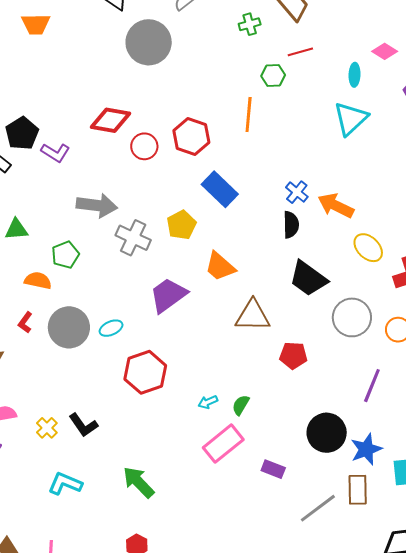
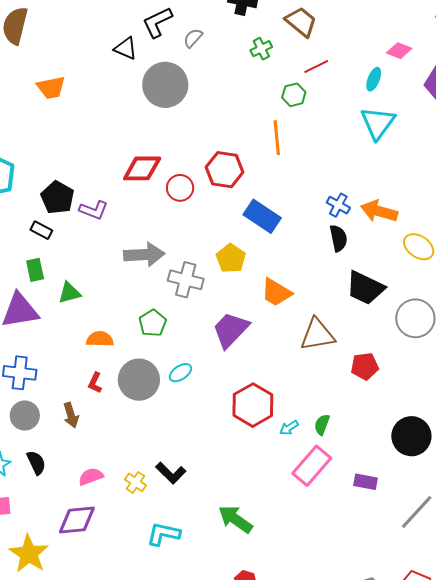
cyan ellipse: (355, 75) -> (374, 79), turned 30
green pentagon: (65, 255) -> (153, 323), moved
red hexagon: (145, 372) -> (253, 405), moved

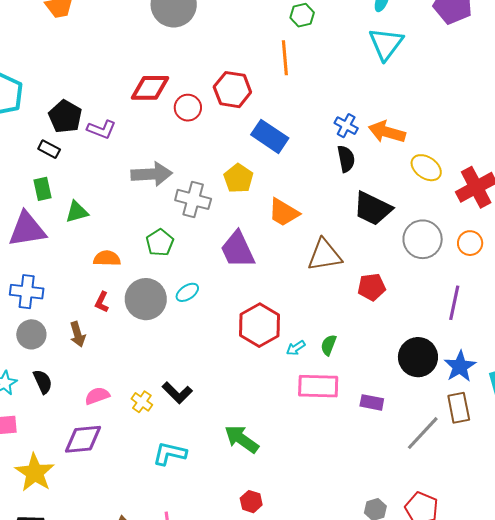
purple trapezoid: (231, 330) -> (238, 250), turned -69
pink rectangle: (312, 466) -> (318, 386), turned 51

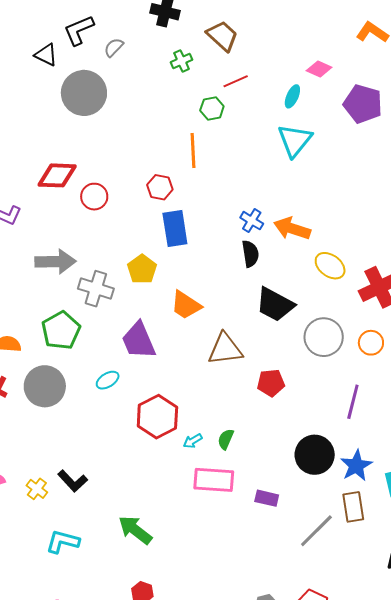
red hexagon: (232, 90) -> (160, 187), moved, size x0.7
blue rectangle: (270, 136) -> (175, 228), turned 45
green pentagon: (160, 243) -> (61, 330), size x1.4
cyan ellipse: (187, 292) -> (108, 380), moved

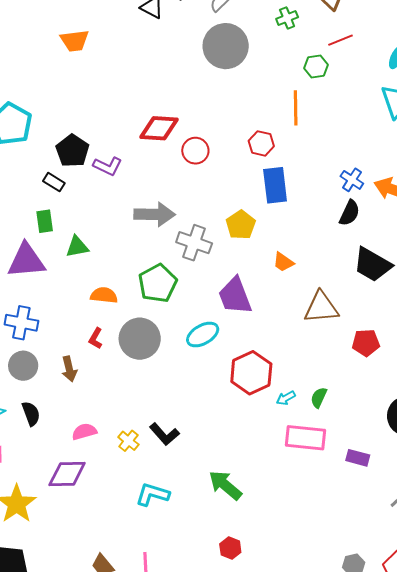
gray circle: (84, 93) -> (226, 46), moved
black semicircle: (250, 254) -> (350, 213), turned 32
orange trapezoid: (186, 305) -> (283, 262), size x0.7
cyan ellipse: (108, 380) -> (203, 335), size x1.4

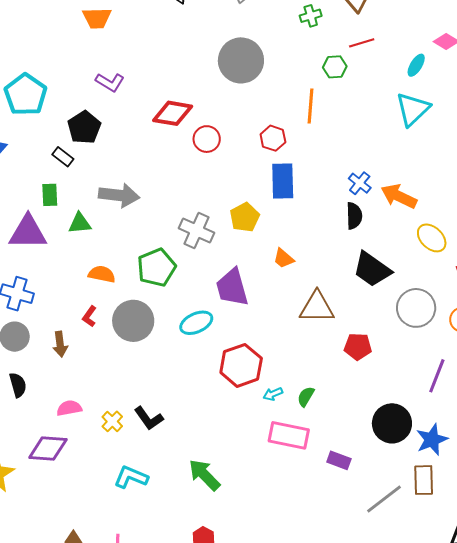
gray circle: (226, 46) -> (241, 60), moved
purple L-shape: (108, 166) -> (110, 82), moved
black semicircle: (350, 213) -> (354, 216), turned -32
gray arrow: (155, 214) -> (119, 195), moved

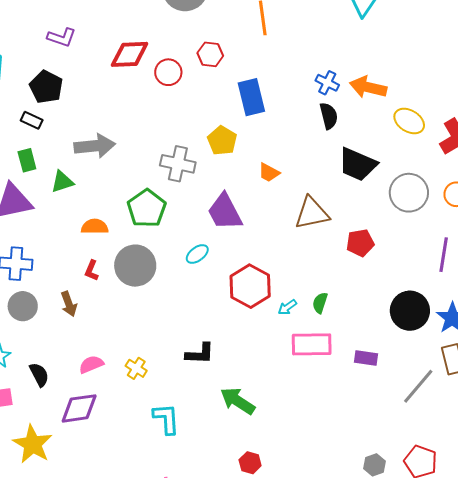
red hexagon: (273, 138) -> (210, 54), moved
cyan ellipse: (196, 323) -> (197, 254), size x0.7
black semicircle: (18, 385) -> (39, 375), moved
black L-shape: (149, 418) -> (200, 354), moved, turned -40
cyan L-shape: (131, 477) -> (166, 419), turned 76

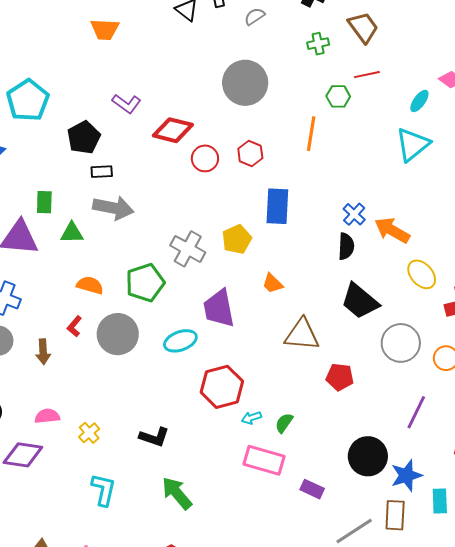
purple L-shape: (62, 37) -> (126, 104), moved
black rectangle: (32, 120) -> (102, 172), moved, turned -45
cyan ellipse: (197, 254) -> (180, 341), size x1.4

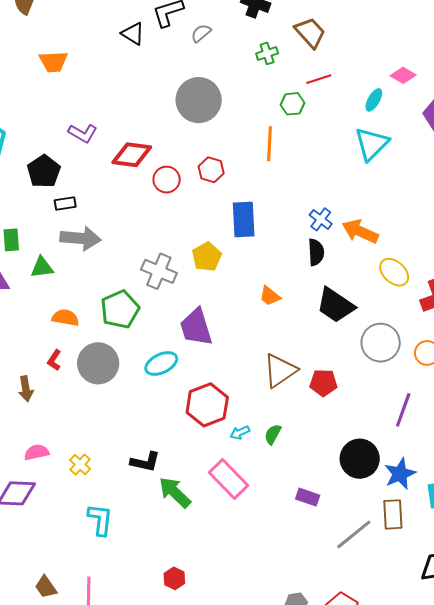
orange trapezoid: (272, 283) -> (270, 296), moved
brown triangle: (302, 335) -> (280, 371), moved, turned -33
pink rectangle: (264, 460) -> (228, 479), moved, turned 36
green arrow: (177, 493) -> (175, 492), moved

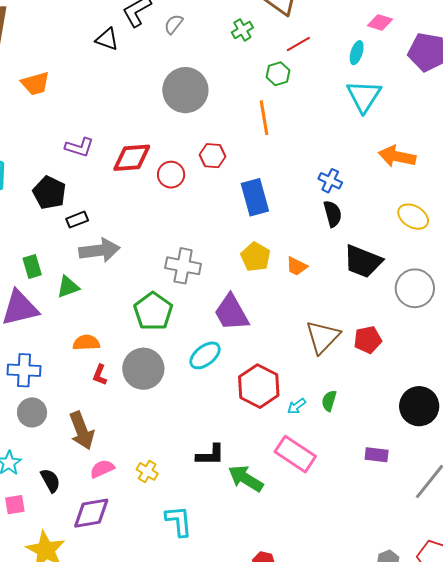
orange arrow: (360, 231) -> (397, 156), moved
yellow pentagon: (207, 257) -> (256, 257), moved
orange semicircle: (65, 318) -> (86, 343), moved
brown arrow: (26, 389) -> (82, 431), moved, size x1.5

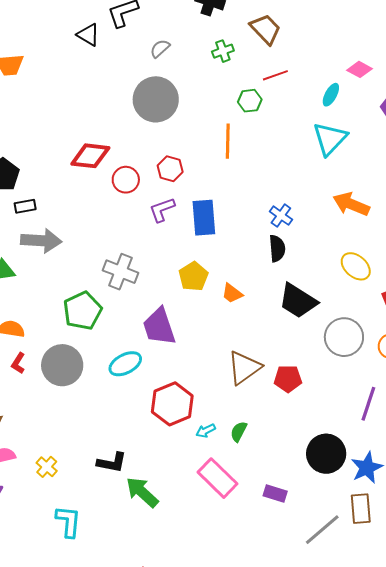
gray semicircle: (173, 24) -> (160, 49), moved
purple L-shape: (79, 147) -> (162, 210), moved, turned 132
pink rectangle: (295, 454) -> (217, 478), moved

